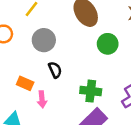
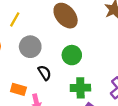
green circle: (108, 44) -> (72, 55), moved

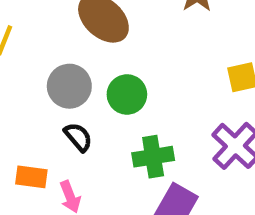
gray circle: (30, 47) -> (69, 86), moved

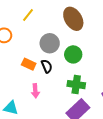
orange rectangle: (31, 177) -> (29, 64), moved

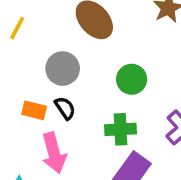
green circle: (73, 54) -> (132, 79), moved
pink arrow: (35, 91) -> (54, 153), size x1.6

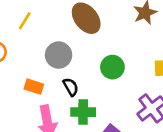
black semicircle: (65, 108) -> (71, 87), moved
green cross: (120, 129) -> (83, 112), moved

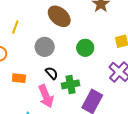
orange rectangle: (34, 87) -> (19, 78), moved
black semicircle: (71, 87) -> (52, 73), moved

